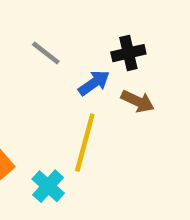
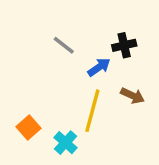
brown arrow: (138, 101) -> (133, 96), moved

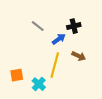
orange square: (29, 128) -> (17, 75), turned 32

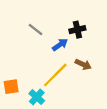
yellow line: (55, 65) -> (55, 75), turned 30

